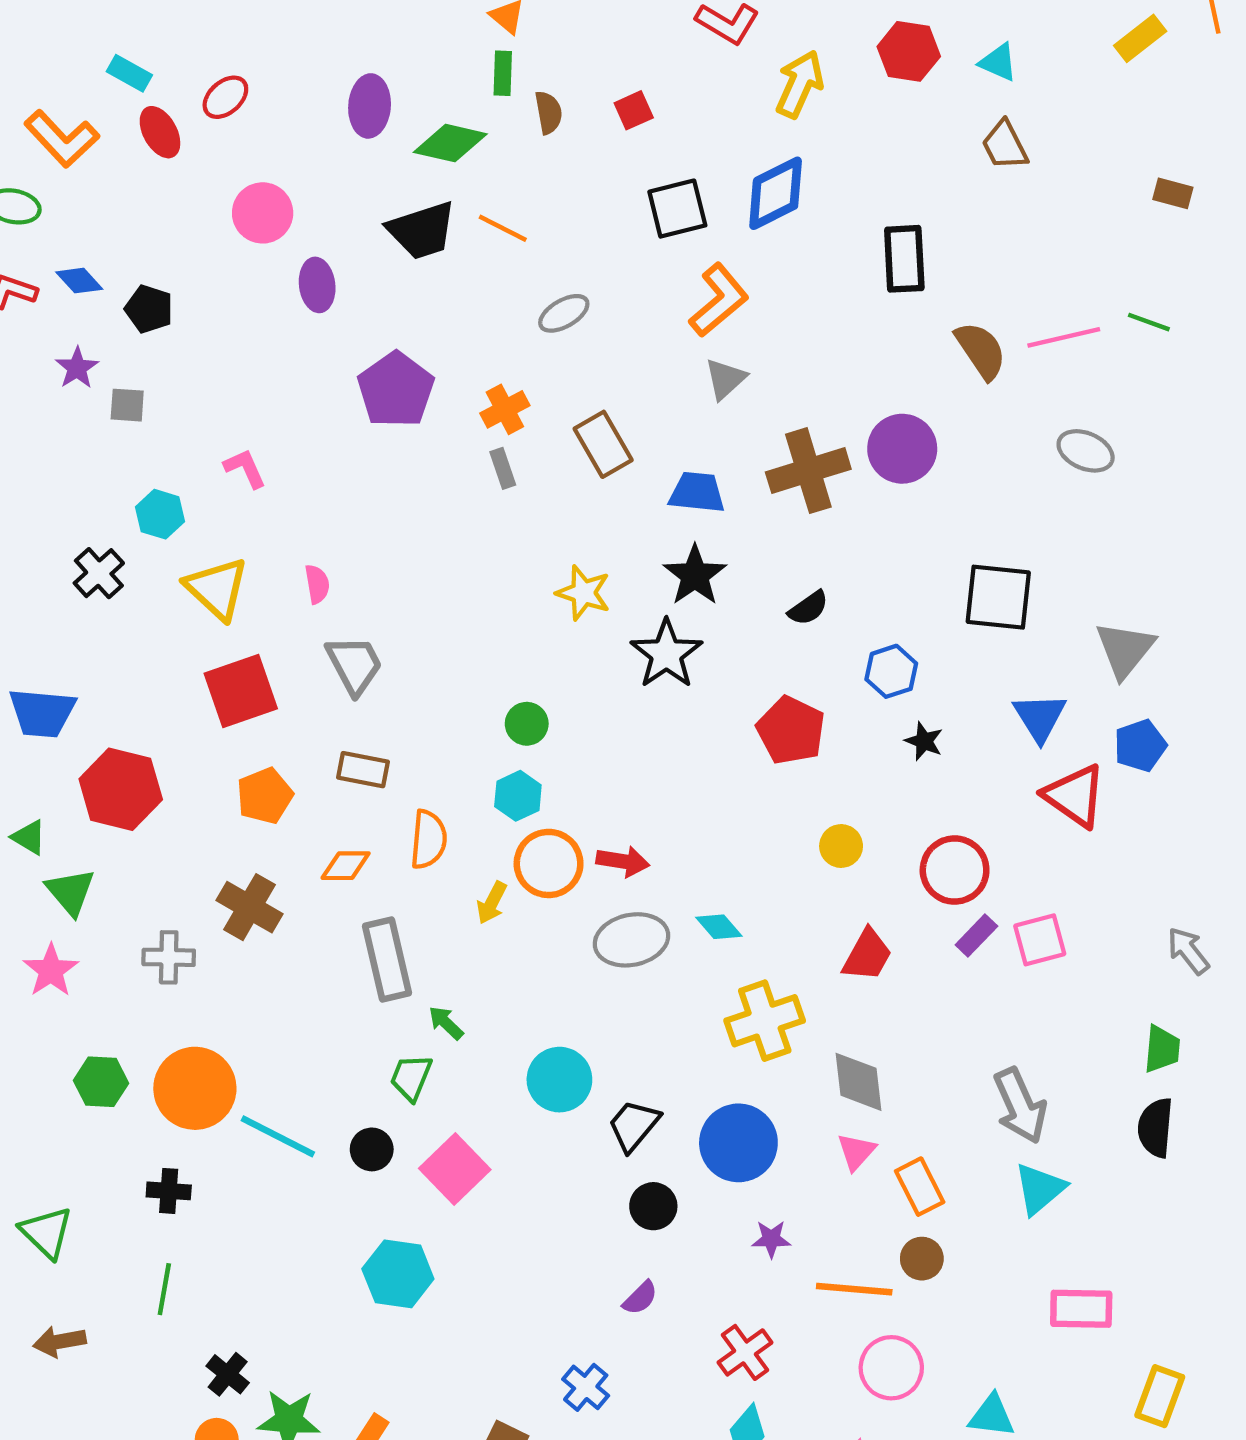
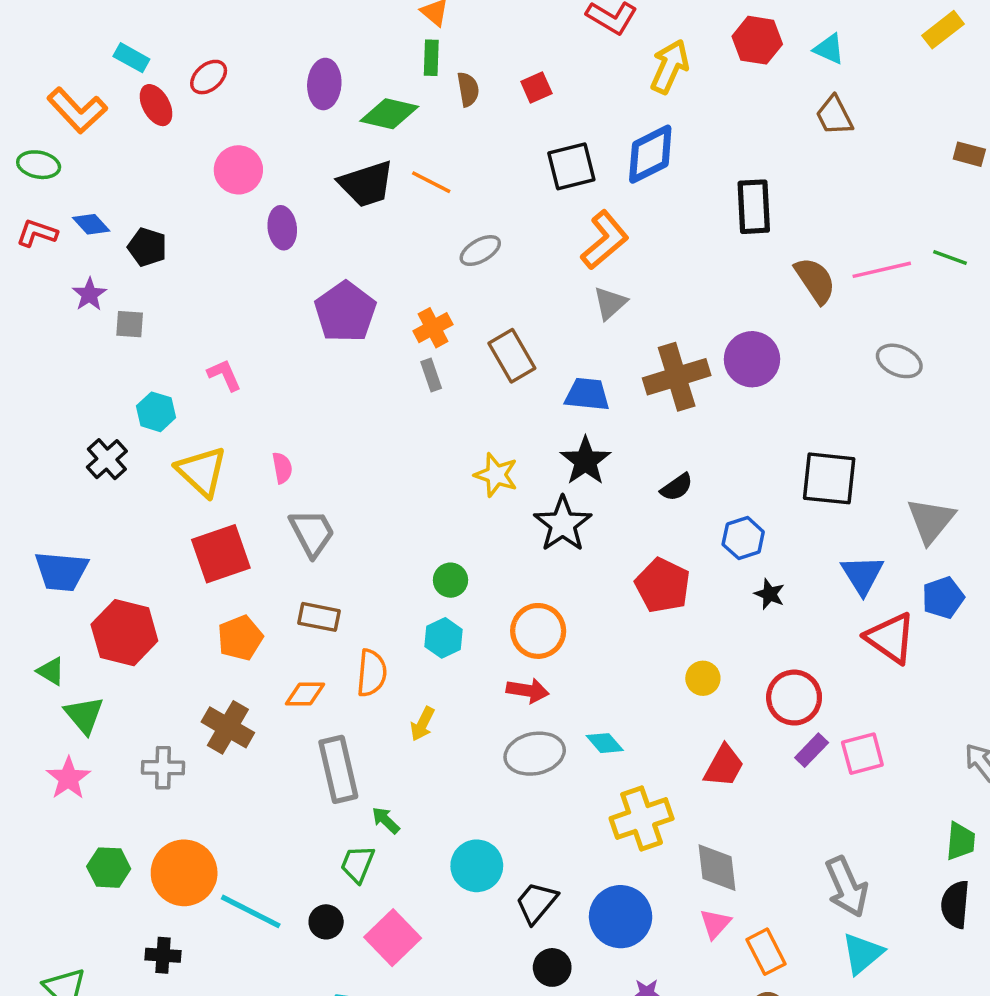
orange circle: (549, 863) -> (538, 631), moved

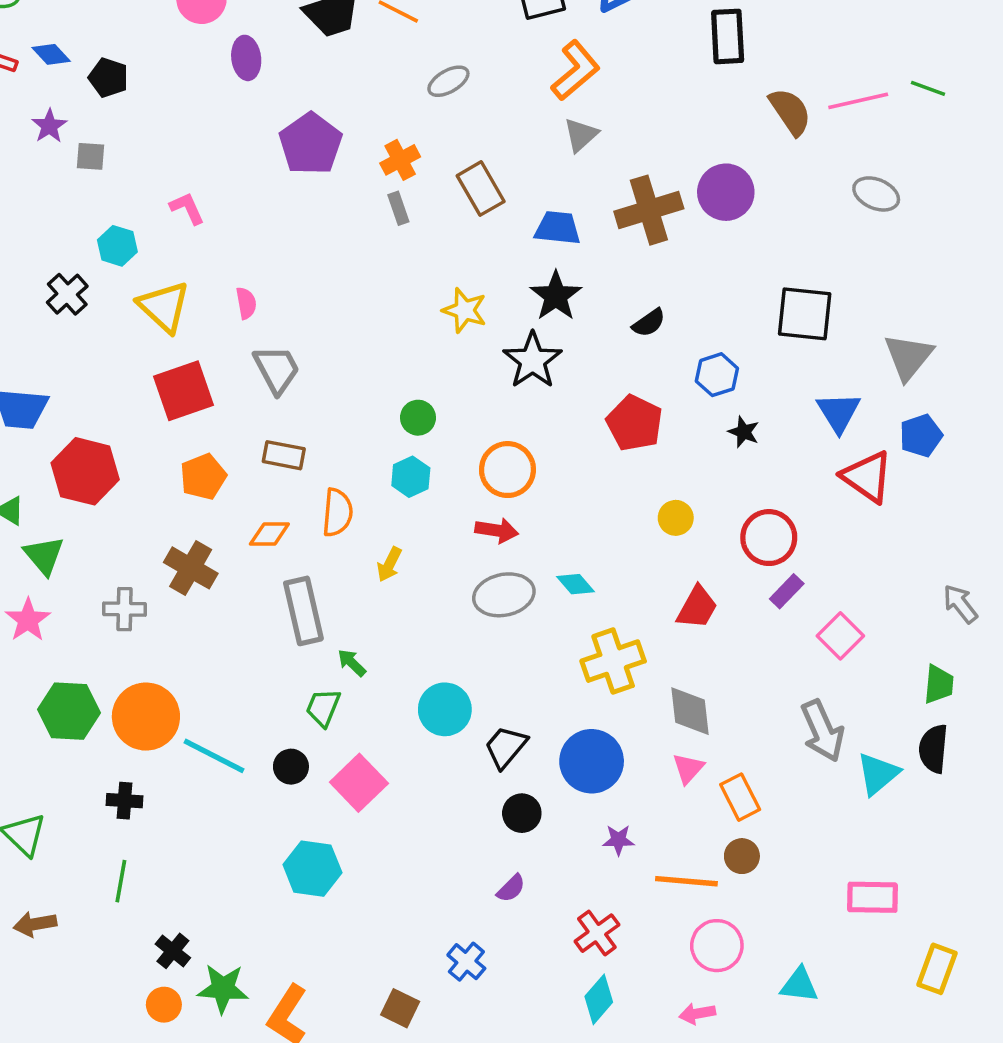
pink square: (862, 754) -> (840, 636), moved, turned -30
green hexagon: (109, 868) -> (69, 711), size x1.4
cyan triangle: (862, 953) -> (878, 774), moved

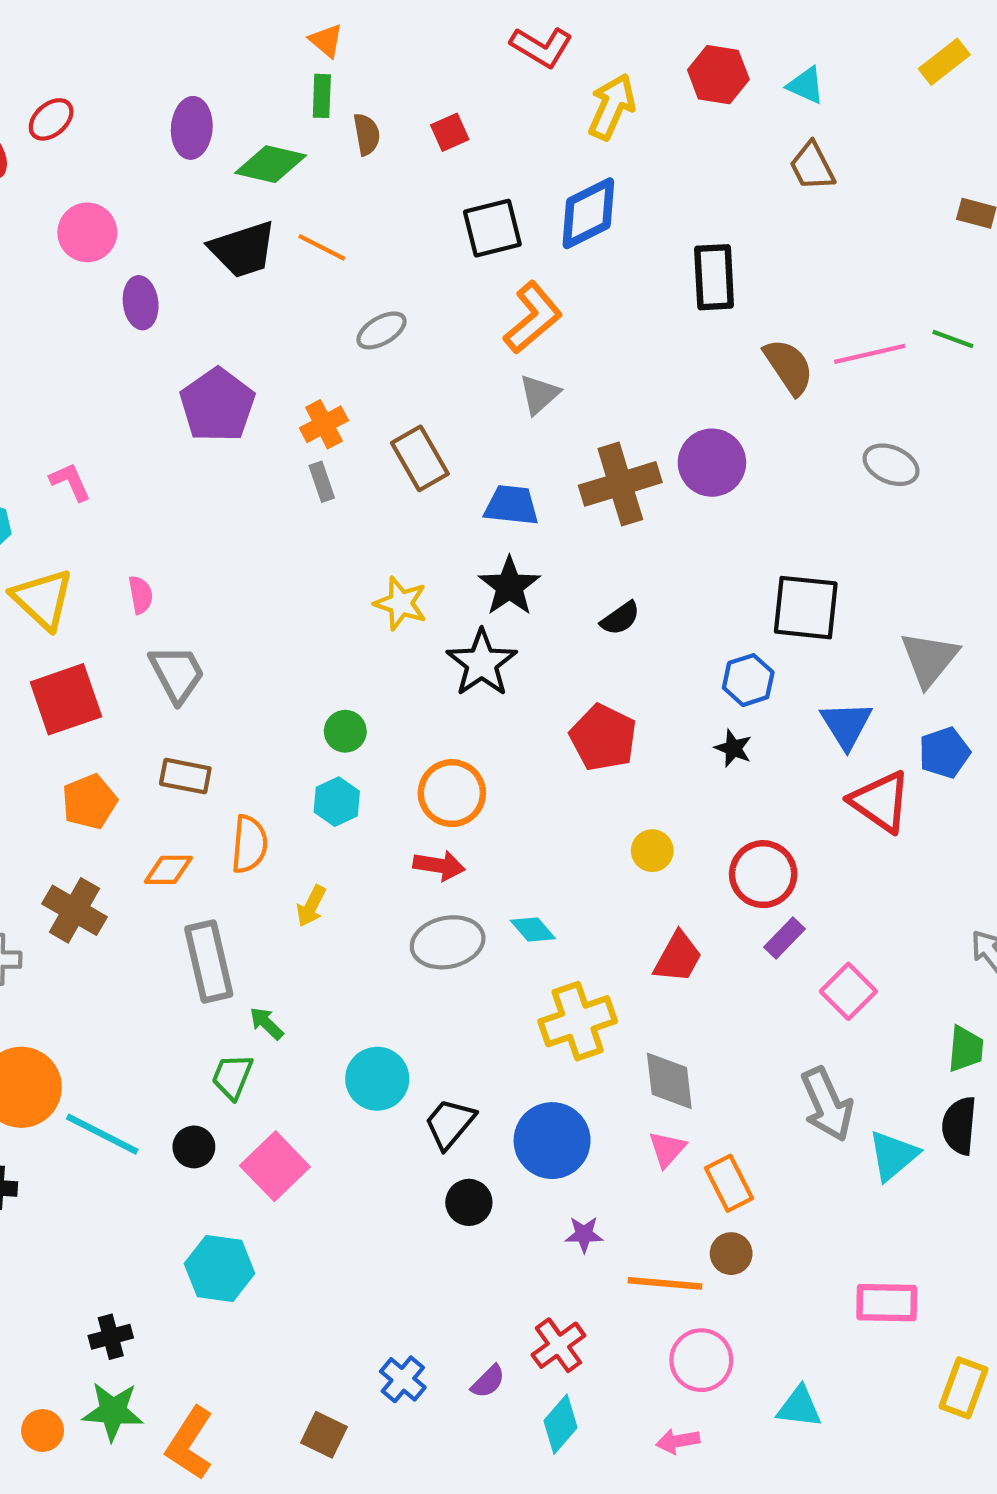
blue hexagon: (717, 375) -> (748, 680), moved
purple semicircle: (511, 888) -> (488, 1381), moved
black cross: (173, 951) -> (111, 1337), moved, turned 36

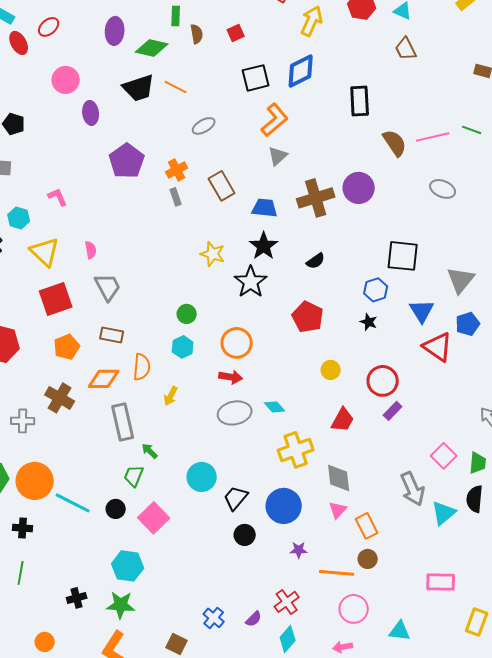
orange diamond: (168, 870) -> (104, 379), size x1.4
pink square: (848, 991) -> (444, 456), moved
green star: (113, 1411) -> (121, 605), moved

